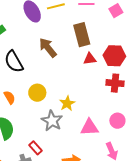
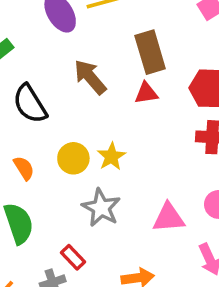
red triangle: (90, 59) -> (146, 93), moved
yellow star: (67, 103) -> (111, 156), moved

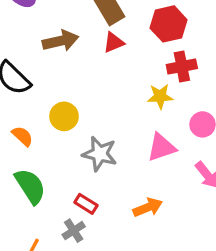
brown arrow: (90, 77) -> (60, 41), turned 132
yellow star: (111, 156) -> (160, 96), moved, turned -30

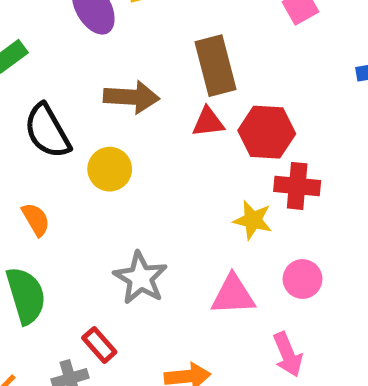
red hexagon: (169, 24) -> (267, 132), moved
yellow circle: (64, 116) -> (110, 169), moved

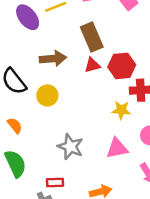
red rectangle: (99, 345) -> (55, 182), turned -42

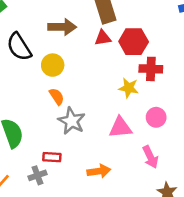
orange semicircle: (15, 125) -> (57, 96), moved

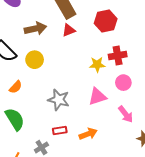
red hexagon: (134, 42) -> (106, 21), moved
red cross: (151, 69) -> (118, 56), moved
orange semicircle: (57, 96) -> (16, 87), moved, turned 88
red rectangle: (52, 157) -> (60, 131), moved

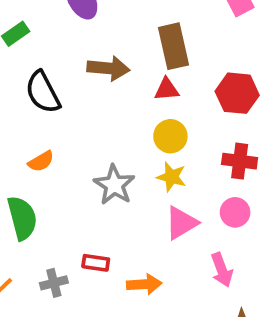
yellow circle: (35, 60) -> (170, 136), moved
yellow star: (97, 65) -> (171, 177), moved
pink triangle: (97, 96) -> (181, 223), turned -30
gray star: (59, 100) -> (114, 185), moved

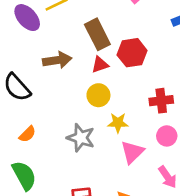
red hexagon: (237, 93) -> (132, 53), moved
yellow circle: (170, 136) -> (98, 95), moved

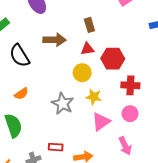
brown rectangle: (97, 34) -> (89, 25), size x0.6
red hexagon: (132, 53) -> (113, 59), moved

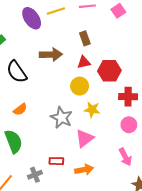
pink triangle: (101, 122) -> (84, 138), moved

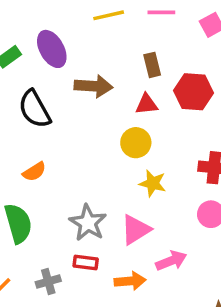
purple ellipse: (32, 18) -> (52, 49), moved
red hexagon: (109, 71) -> (193, 92), moved
gray star: (61, 118) -> (88, 223), moved
pink arrow: (125, 157) -> (171, 261), moved, turned -90

